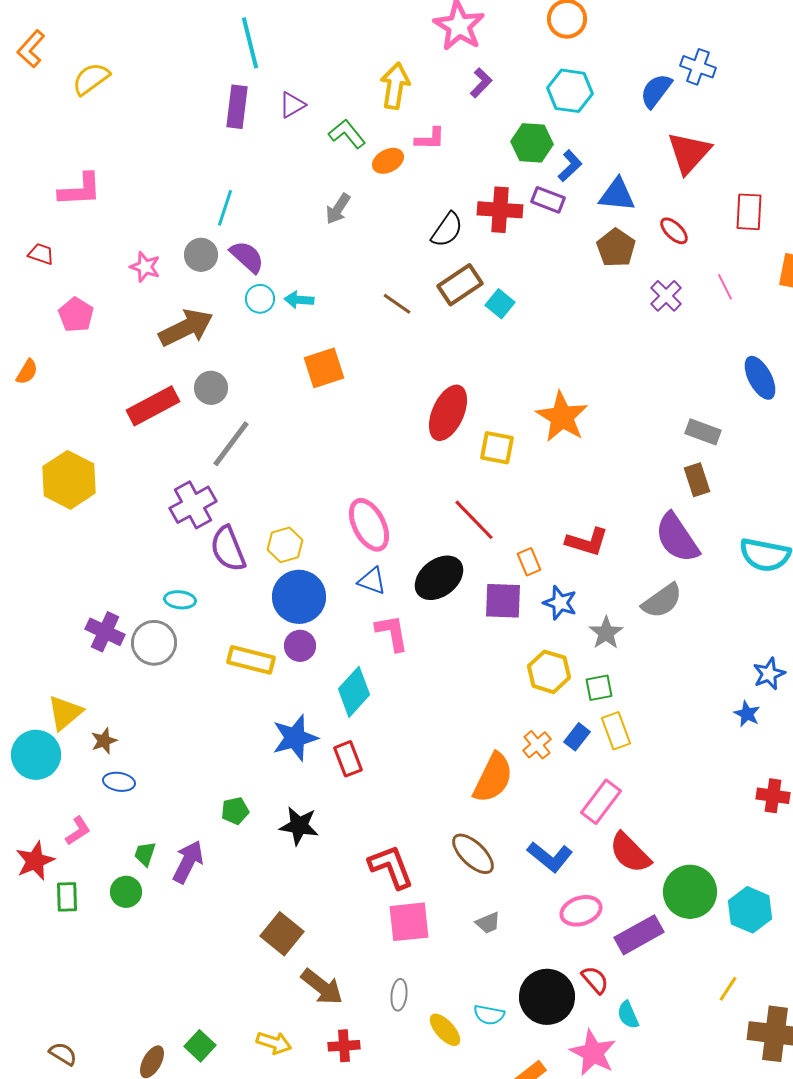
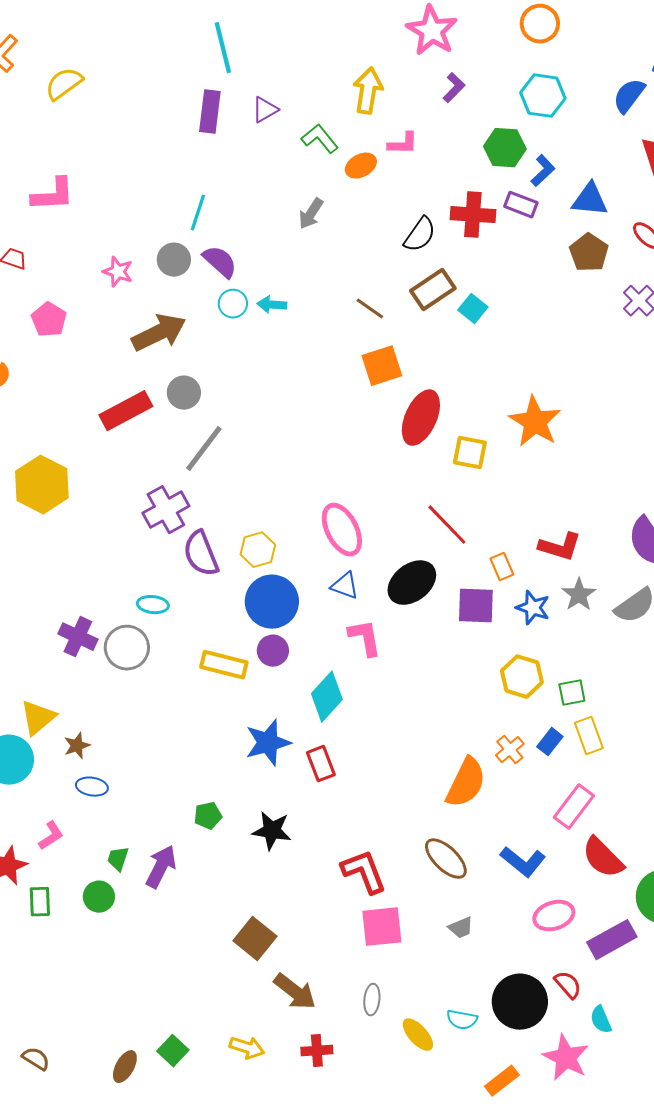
orange square: (324, 368) -> (382, 366), moved
gray star: (606, 633) -> (579, 595), moved

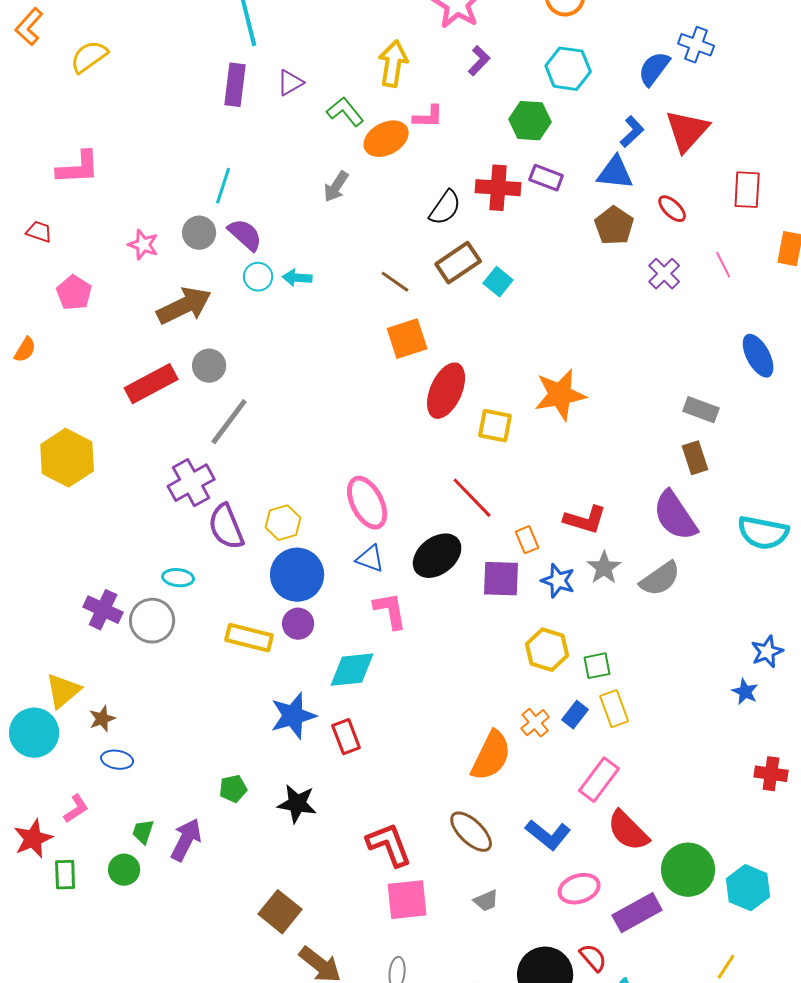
orange ellipse: (361, 166) -> (386, 139), size x1.4
blue L-shape: (543, 171) -> (632, 132), moved
orange star: (535, 422) -> (560, 395), turned 30
cyan diamond: (327, 697) -> (352, 670), turned 42

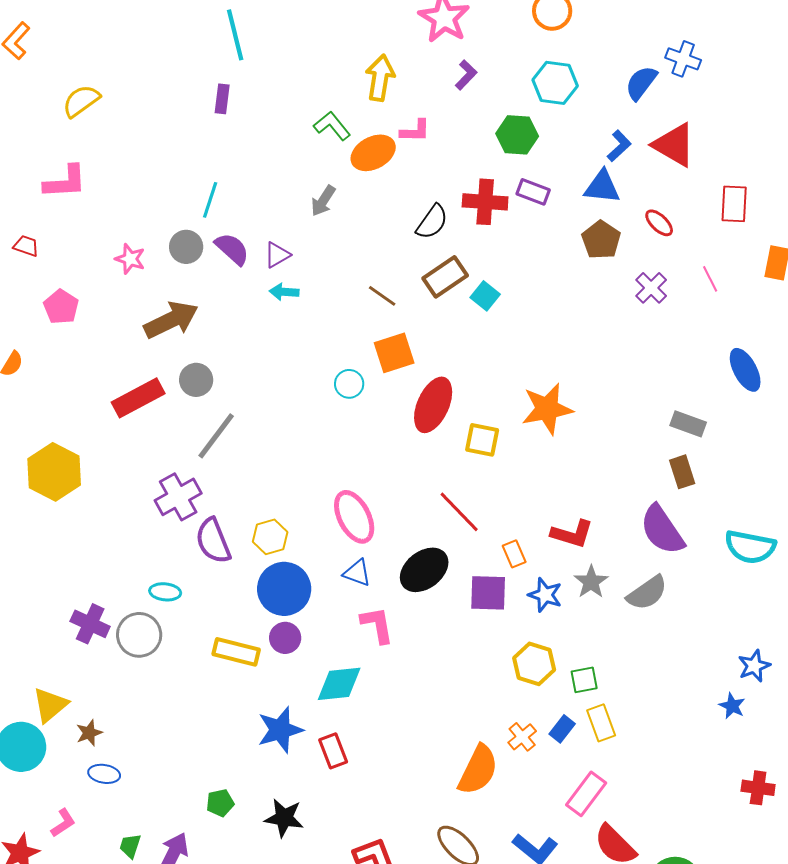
yellow semicircle: (89, 57) -> (81, 101), moved
purple triangle: (290, 83) -> (277, 255), moved
purple rectangle: (235, 85) -> (222, 99), size x0.7
red triangle: (687, 131) -> (674, 145), turned -42
cyan circle: (258, 277) -> (349, 384), moved

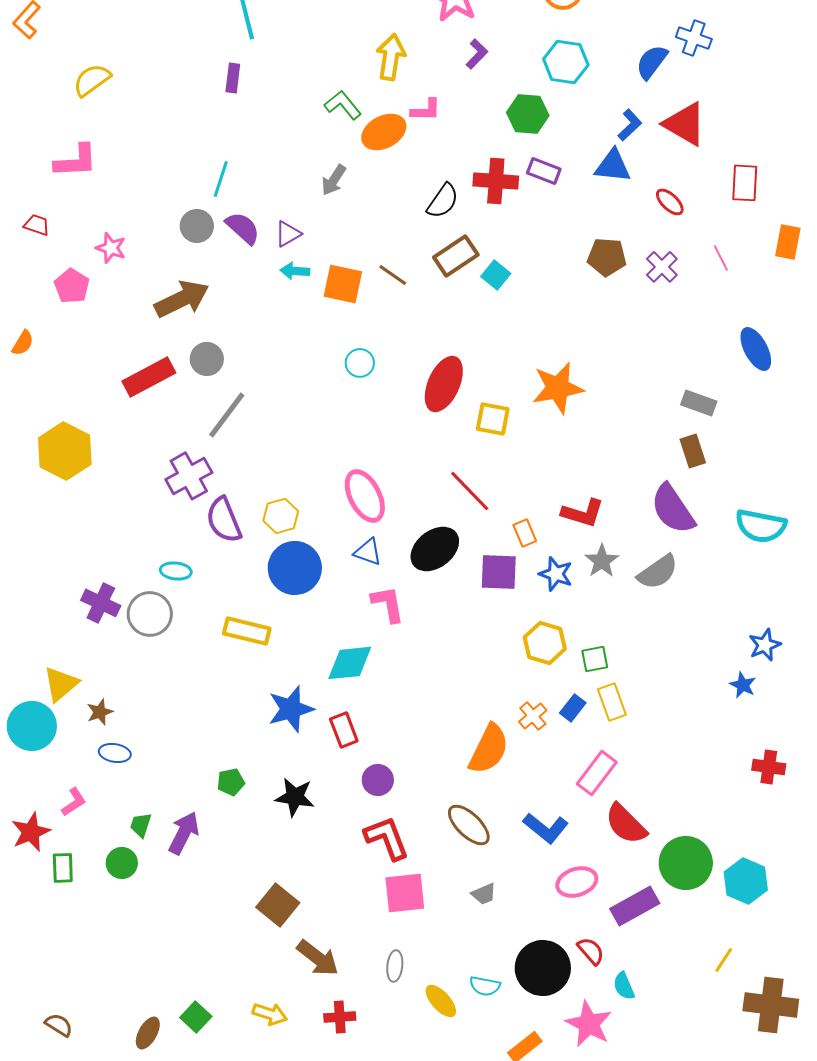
brown pentagon: (601, 240) -> (607, 257), moved, turned -30
pink star: (130, 259) -> (111, 248), moved
orange square: (394, 353) -> (343, 284), moved, turned 30
purple circle: (285, 638) -> (378, 780), moved

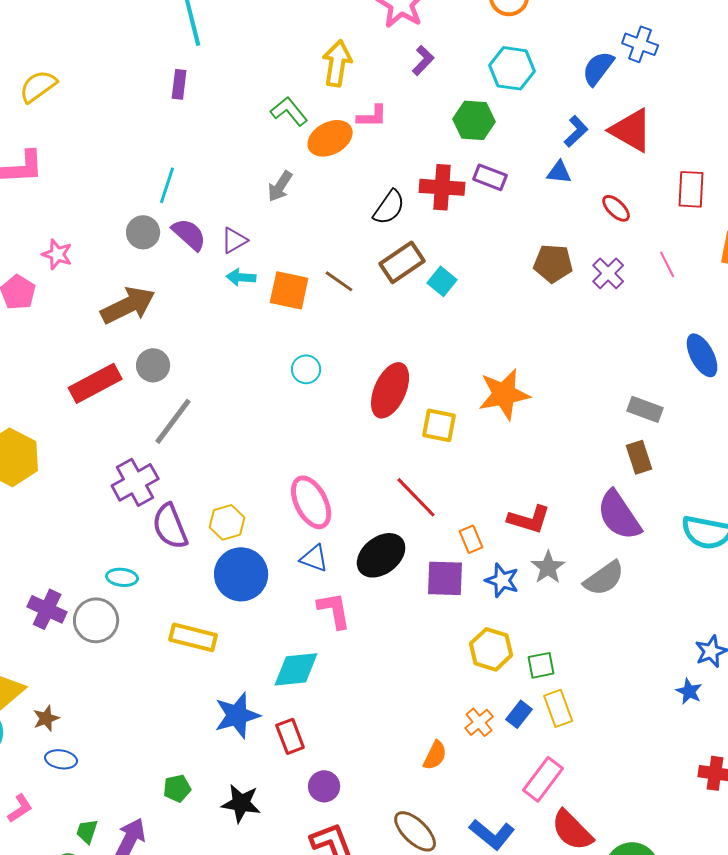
blue triangle: (613, 166) -> (559, 172), size x0.7
orange semicircle: (489, 749) -> (435, 755), size x0.6

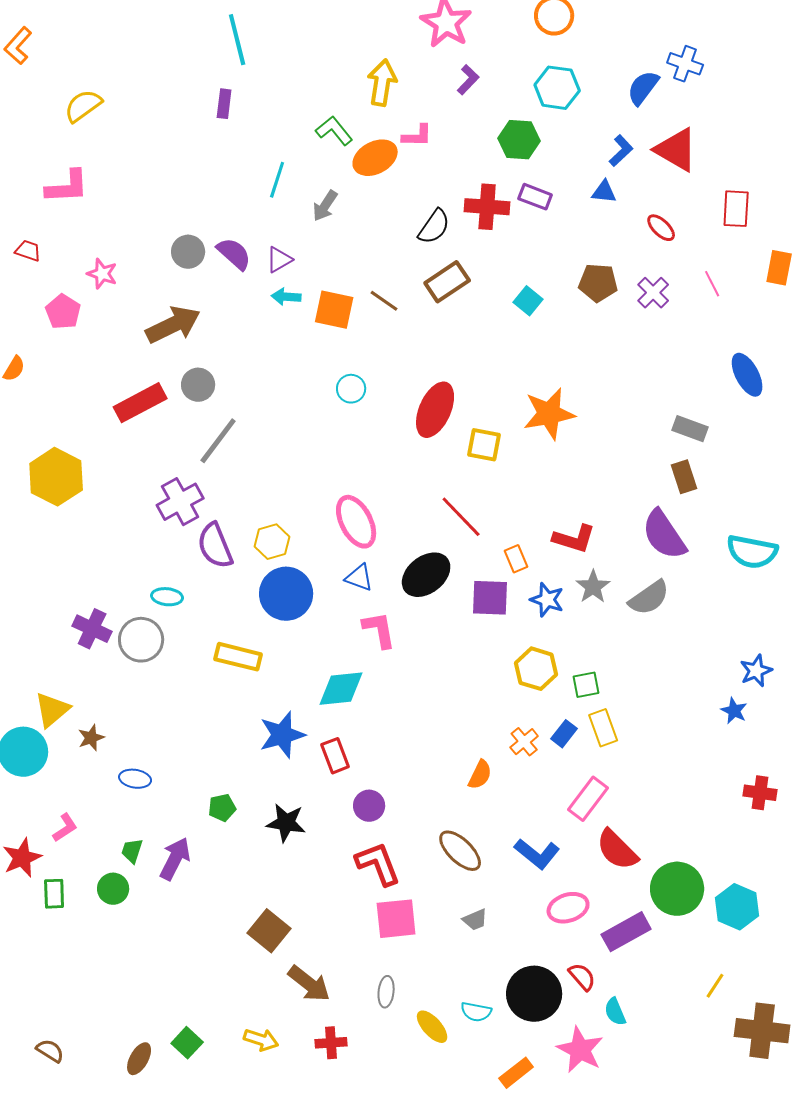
cyan line: (167, 185) -> (277, 180), moved
cyan square: (442, 281) -> (528, 301), moved
blue ellipse: (61, 759) -> (135, 779), moved

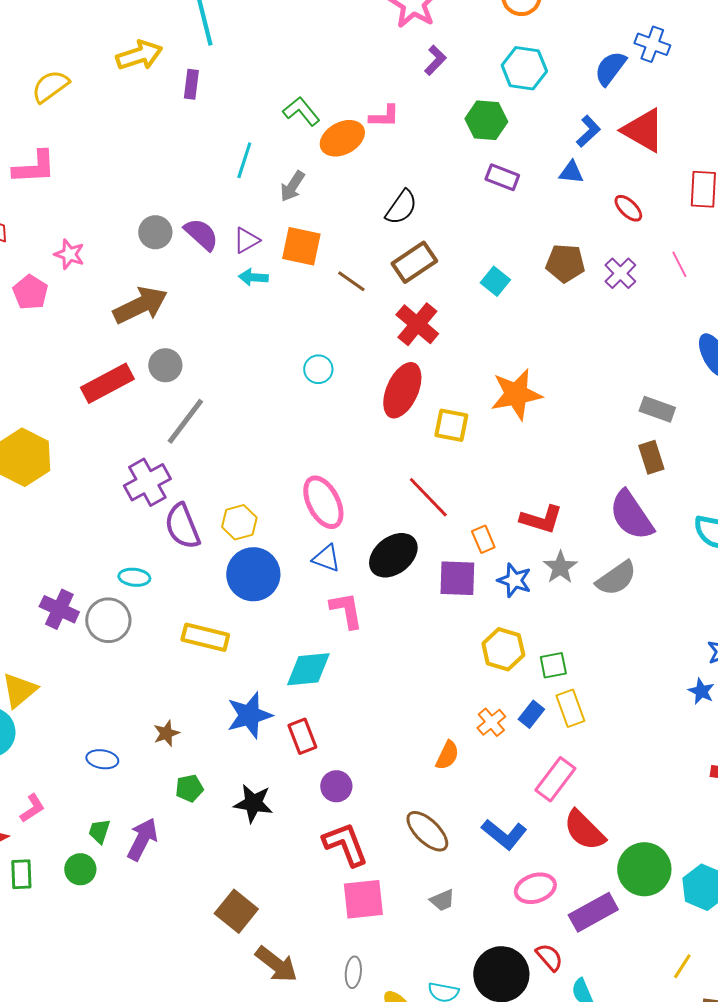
yellow arrow: (382, 83) -> (139, 55), moved, turned 63
red cross: (487, 207) -> (417, 324), moved, turned 36
orange square: (334, 310) -> (301, 246), moved
brown star: (91, 738) -> (166, 733), moved

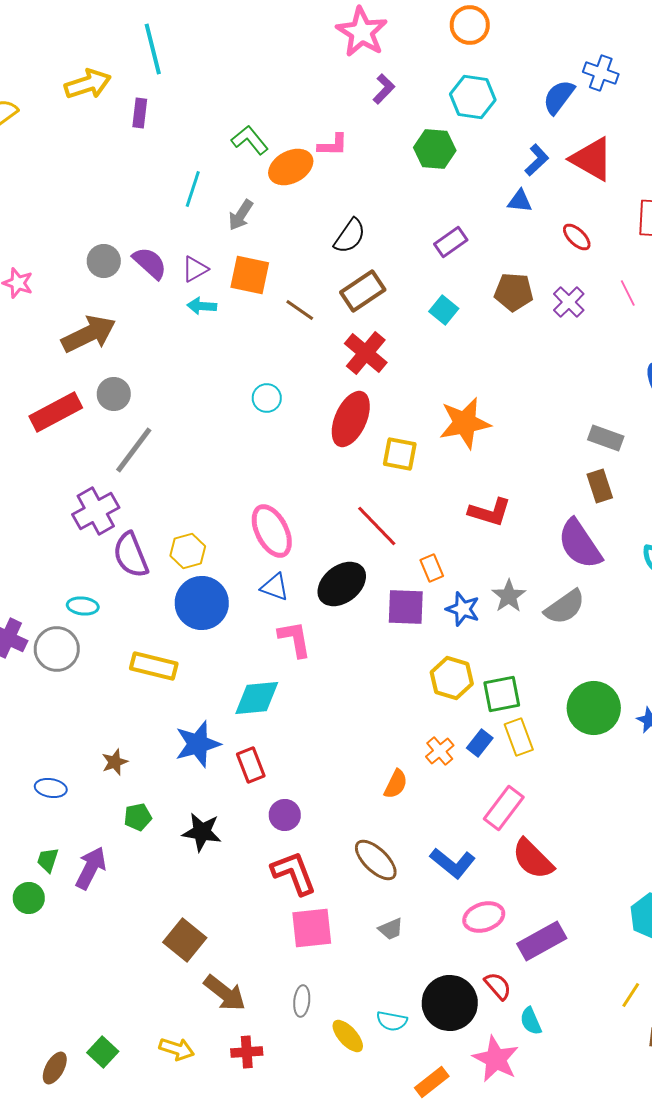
purple rectangle: (502, 177) -> (451, 242), moved, turned -56
red L-shape: (541, 519) -> (490, 512), moved
green square: (553, 665) -> (502, 694), size x1.4
green circle: (644, 869) -> (594, 708), moved

